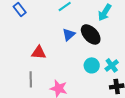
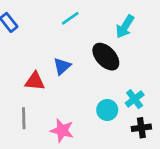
blue triangle: (69, 34) -> (62, 66), moved
cyan circle: (92, 65) -> (107, 110), moved

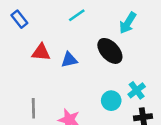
blue triangle: (62, 66) -> (69, 60), turned 30
red triangle: (35, 81) -> (41, 52), moved

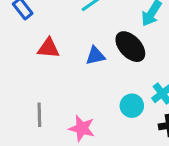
blue triangle: (69, 60) -> (95, 56), moved

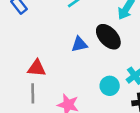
red triangle: (48, 48) -> (37, 68), moved

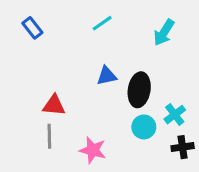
black ellipse: (108, 37) -> (139, 90), moved, turned 52

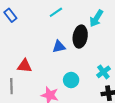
black ellipse: (139, 90) -> (80, 37), moved
cyan circle: (144, 127) -> (71, 80), moved
gray line: (49, 136) -> (11, 86), moved

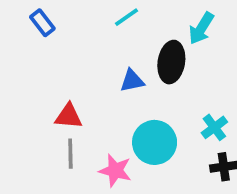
cyan circle: (71, 80) -> (155, 142), size x1.5
gray line: (11, 86) -> (70, 154), moved

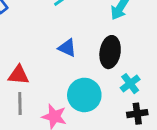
black ellipse: (171, 62) -> (110, 52), moved
blue triangle: (132, 81) -> (67, 48), turned 36

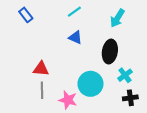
blue triangle: (67, 48) -> (75, 38), moved

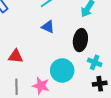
cyan cross: (125, 75) -> (95, 62), turned -32
gray line: (42, 90) -> (17, 87), moved

